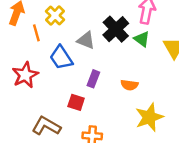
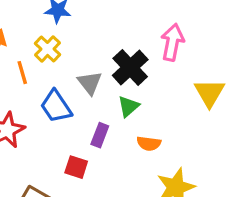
green triangle: (142, 39) -> (128, 106), moved, turned 42
gray triangle: (86, 40) -> (90, 83), turned 30

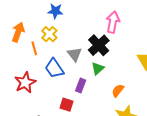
pink arrow: (172, 42) -> (113, 22), moved
orange semicircle: (149, 143) -> (118, 91), moved, turned 120

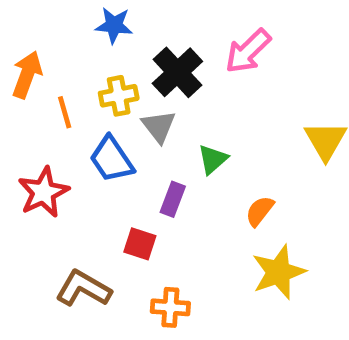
pink arrow: (113, 22) -> (248, 51), turned -145
yellow cross: (49, 34) -> (119, 96), moved, turned 35
black cross: (99, 45) -> (177, 72), moved

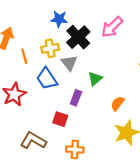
blue star: (114, 25) -> (59, 19), moved

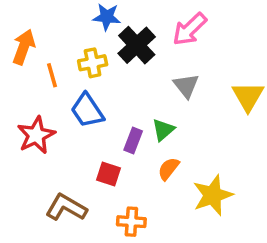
gray triangle: (69, 63) -> (186, 86), moved
green triangle: (95, 79) -> (163, 130), moved
orange semicircle: (118, 103) -> (168, 169), moved

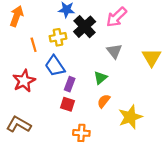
orange arrow: (24, 47) -> (17, 16), moved
purple rectangle: (133, 140) -> (70, 84), moved
brown L-shape: (66, 208) -> (19, 124), moved

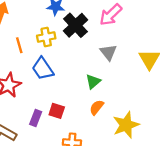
purple rectangle: (70, 84) -> (36, 118), moved

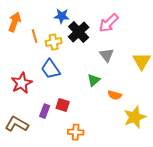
orange line: (19, 45) -> (35, 36), moved
orange semicircle: (97, 107) -> (115, 95), moved, turned -112
yellow star: (126, 125) -> (135, 117), moved

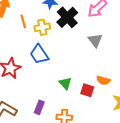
green triangle: (94, 80) -> (65, 83), moved, turned -32
red square: (63, 105) -> (87, 90), moved
purple rectangle: (45, 111) -> (39, 107), moved

